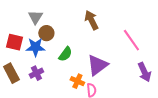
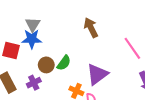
brown circle: (46, 33) -> (46, 65), moved
blue star: (35, 47) -> (32, 39), moved

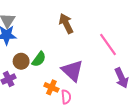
purple triangle: (97, 74) -> (72, 71), turned -40

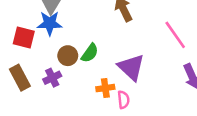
orange cross: (51, 87) -> (105, 88), turned -32

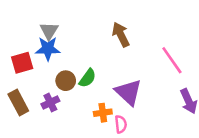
red square: (24, 38) -> (22, 63), turned -30

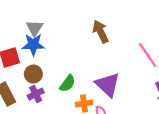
green semicircle: (87, 78) -> (68, 83), moved
brown circle: (66, 81) -> (33, 74), moved

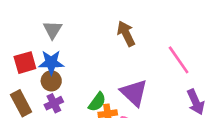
blue star: (33, 45) -> (51, 63), moved
green semicircle: (68, 83) -> (97, 102), moved

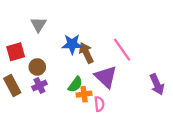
brown arrow: (126, 34) -> (86, 53), moved
pink line: (179, 60) -> (122, 50), moved
blue star: (51, 63) -> (72, 44), moved

